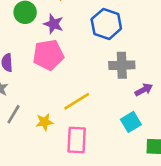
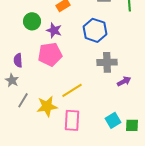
yellow star: (44, 122) -> (47, 106), size x1.5
cyan square: (131, 122) -> (113, 120), moved

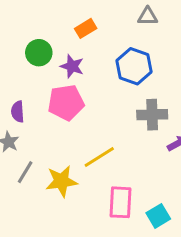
pink rectangle: (72, 120) -> (120, 202), moved
cyan square: (113, 120) -> (158, 216), moved

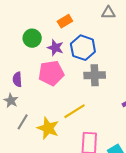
blue hexagon: (134, 66) -> (83, 48), moved
gray cross: (152, 115) -> (95, 75), moved
yellow star: (61, 181) -> (48, 128), turned 30

